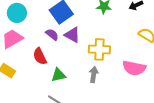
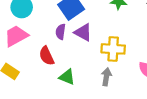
purple semicircle: (52, 35) -> (61, 32), turned -120
green triangle: (58, 75) -> (67, 77), turned 35

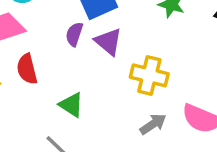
red semicircle: (47, 56) -> (27, 69), moved
gray arrow: (106, 77) -> (153, 124), moved, turned 36

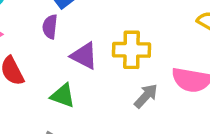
purple triangle: (108, 42) -> (84, 56), moved

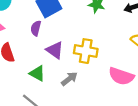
gray arrow: (146, 96) -> (69, 79), moved

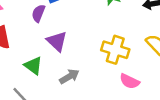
yellow cross: (86, 51) -> (115, 50), moved
pink semicircle: (121, 76) -> (129, 81), size x0.7

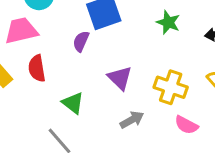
purple triangle: (57, 41) -> (120, 78), moved
gray arrow: (69, 76) -> (132, 120), moved

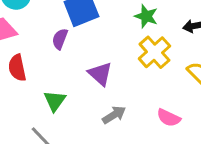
yellow cross: (171, 87) -> (154, 52), moved, turned 32
green triangle: (73, 103) -> (55, 101), turned 30

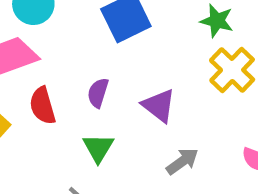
purple semicircle: (60, 39) -> (98, 93), moved

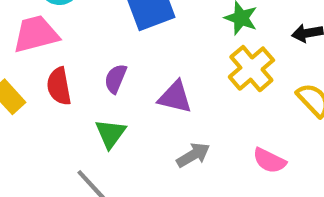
purple triangle: (159, 106) -> (175, 97), turned -30

